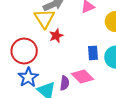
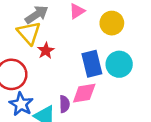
blue rectangle: (93, 53) -> (92, 64), size x1.5
pink diamond: (83, 77) -> (84, 93), turned -45

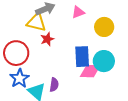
yellow triangle: (29, 33) -> (36, 22), turned -45
pink diamond: (84, 93) -> (90, 71), moved

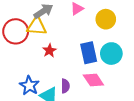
red star: (47, 39) -> (49, 51), moved
red circle: (16, 53) -> (16, 31), moved
pink diamond: (90, 71) -> (93, 80), moved, turned 65

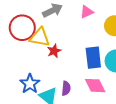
yellow triangle: (37, 26) -> (40, 37), moved

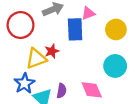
yellow triangle: (40, 37) -> (36, 59), moved, turned -35
blue rectangle: (93, 58) -> (75, 29), moved

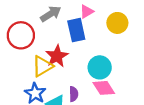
red star: (52, 51) -> (57, 56), size x1.5
cyan circle: (115, 66) -> (100, 67), moved

